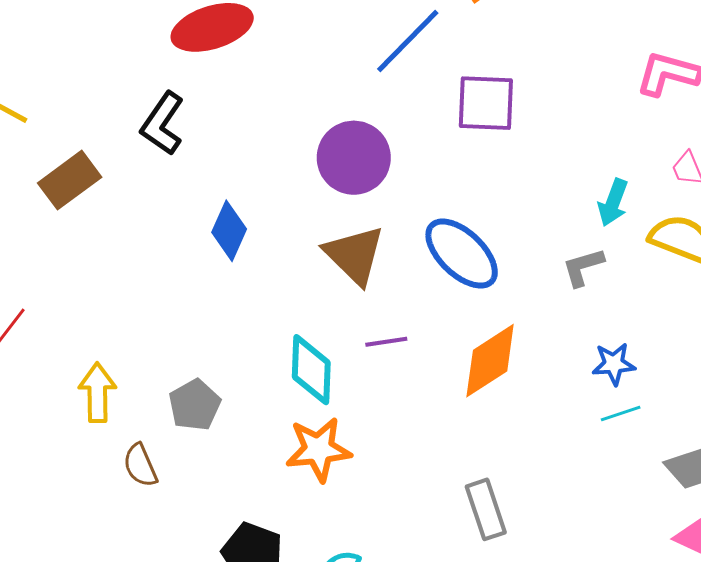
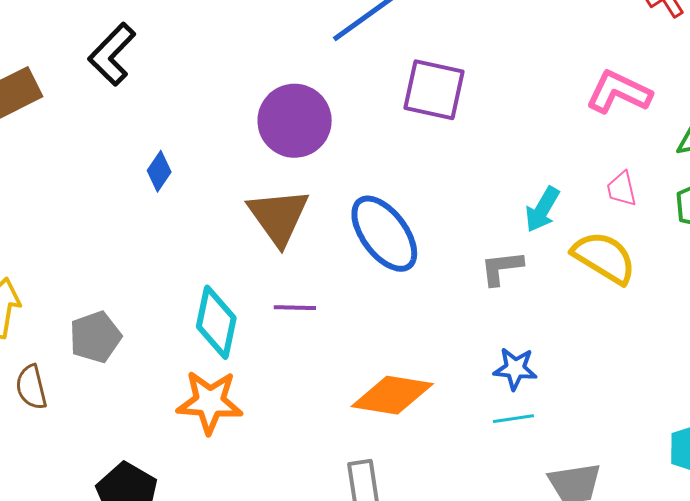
blue diamond: (229, 231) -> (159, 171), size x0.7
orange diamond: (490, 361) -> (392, 395), moved, turned 32

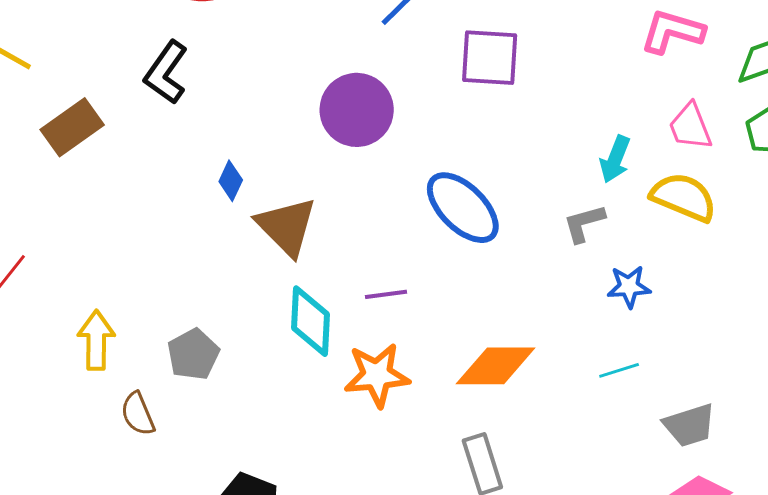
pink trapezoid: (622, 189) -> (690, 127), size x1.4
brown triangle: (278, 217) -> (287, 226), moved
blue star: (515, 369) -> (629, 287), moved
orange star: (210, 402) -> (377, 375), moved

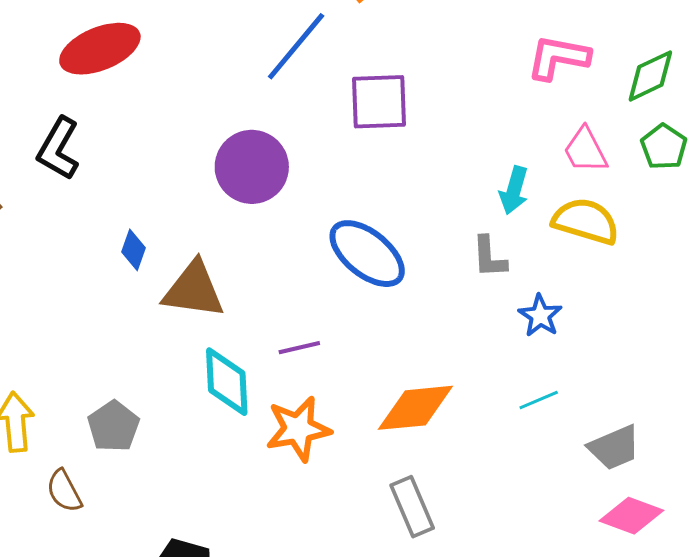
gray L-shape: (584, 223) -> (489, 257), turned -72
brown triangle: (287, 226) -> (194, 290), turned -32
blue star: (629, 287) -> (540, 316), turned -30

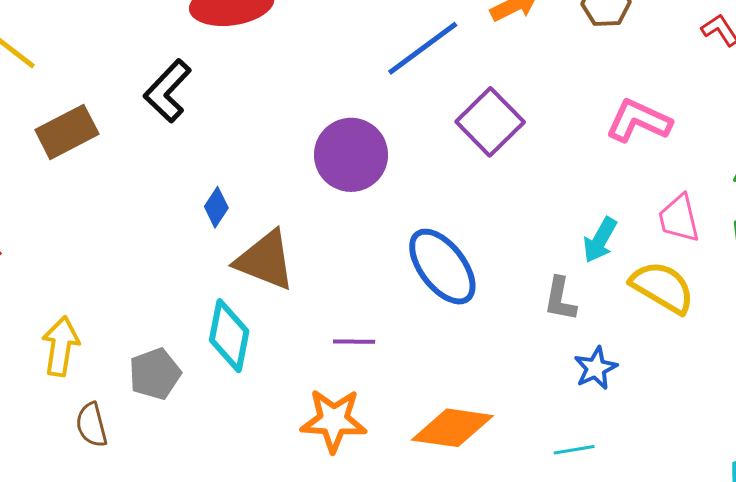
pink L-shape: (558, 57) -> (639, 121), moved
purple square: (379, 102) -> (490, 122), turned 34
cyan diamond: (227, 382) -> (229, 336), moved

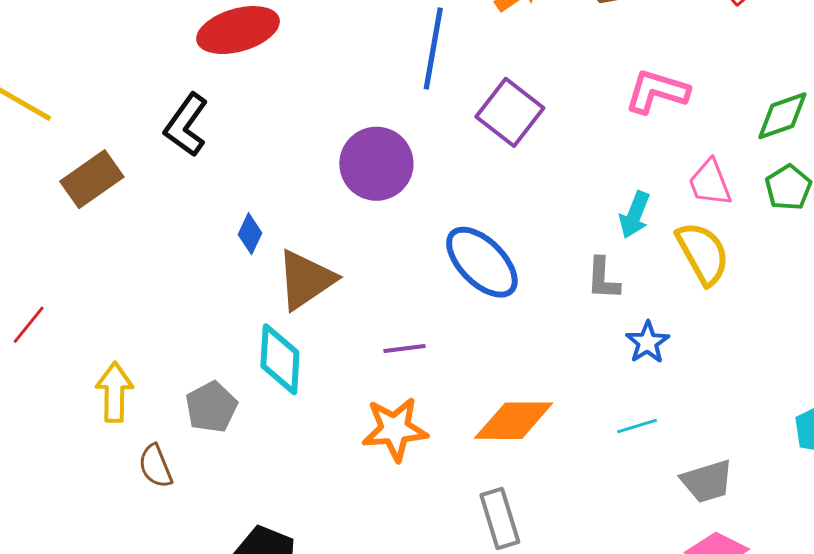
blue line: (423, 48) -> (433, 48), turned -36
brown triangle: (265, 260) -> (306, 280), turned -48
yellow semicircle: (662, 287) -> (703, 253), turned 38

